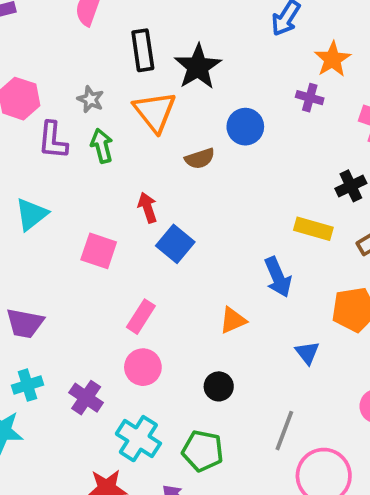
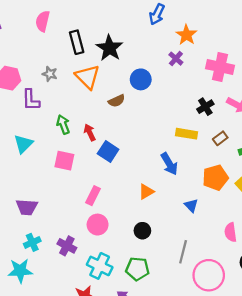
purple cross: (310, 98) -> (176, 59), turned 32
green arrow: (102, 146) -> (63, 124), moved

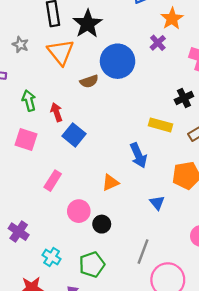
blue circle: (141, 79) -> (118, 61), size x1.5
pink circle: (98, 225) -> (79, 211), moved
cyan cross: (100, 266) -> (52, 257), size x0.7
green pentagon: (137, 269) -> (92, 265), turned -30

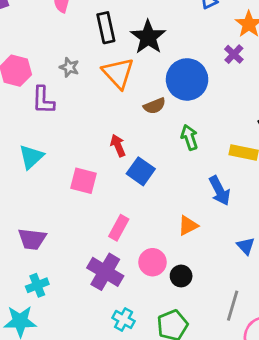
green arrow: (29, 101) -> (189, 137), moved
purple cross: (19, 232) -> (105, 272), moved, size x1.4

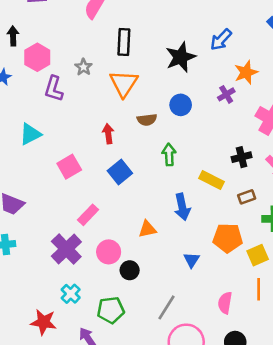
black star: (148, 37) -> (181, 57), moved
blue circle: (187, 79) -> (181, 105), size x0.6
red arrow: (118, 146) -> (108, 134), moved
pink square: (84, 181) -> (69, 167), turned 30

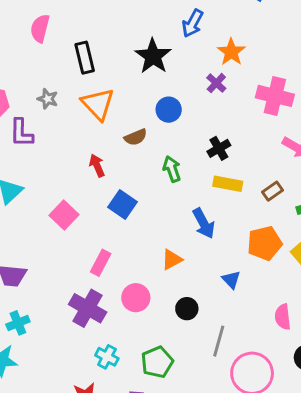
black cross: (242, 157) -> (219, 148), moved
black circle: (130, 270) -> (187, 309), moved

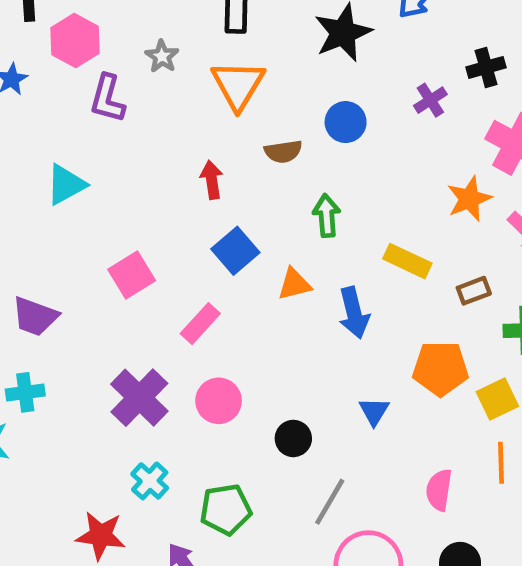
orange star: (231, 52) -> (469, 199), moved
black cross: (219, 148) -> (486, 67), moved
pink square: (64, 215) -> (132, 275), moved
orange triangle: (172, 259) -> (294, 284), moved
pink rectangle: (101, 263) -> (200, 324), moved

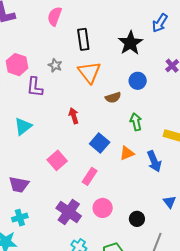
red arrow: (212, 180) -> (74, 116), moved

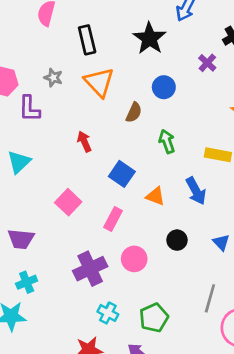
brown semicircle: (113, 98) -> (134, 112), turned -42
orange triangle: (127, 153) -> (155, 196), moved, turned 49
purple cross: (69, 212) -> (90, 269), turned 35
black circle: (137, 219) -> (177, 240), moved

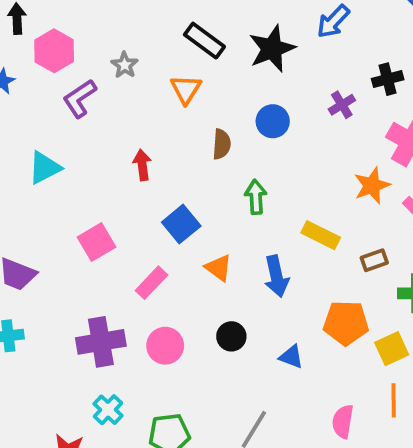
black rectangle: (87, 40) -> (204, 41), moved, turned -56
orange triangle: (99, 82) -> (186, 89), size x0.7
purple L-shape: (29, 109) -> (80, 98), turned 40
brown semicircle: (134, 112) -> (222, 144), turned -36
blue triangle: (221, 242) -> (291, 357), turned -42

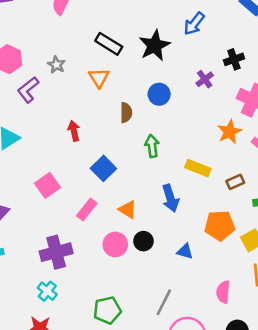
orange triangle: (219, 268) -> (128, 210), moved
pink circle: (165, 346) -> (115, 244), moved
cyan cross: (108, 410) -> (47, 291), moved

